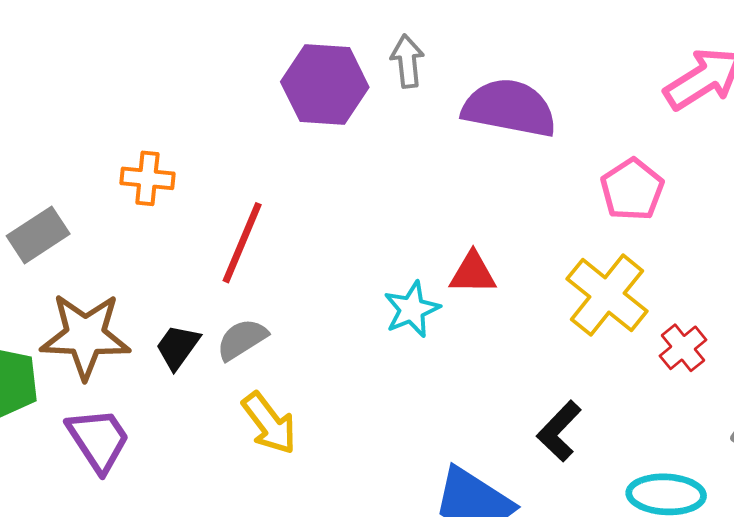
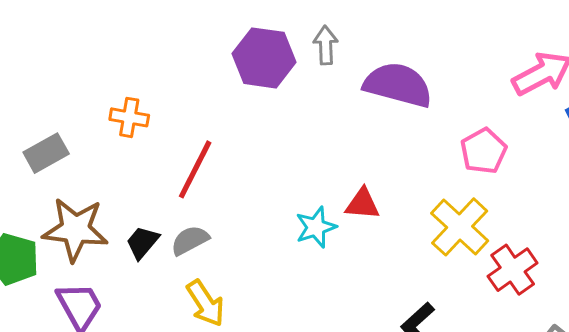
red cross: (683, 348) -> (513, 270), size x1.4

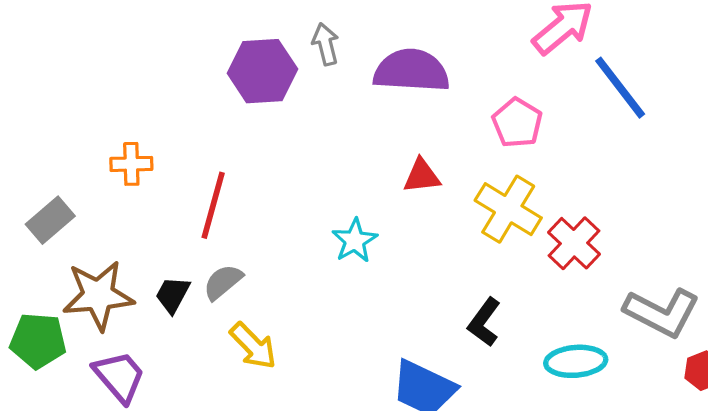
red triangle: (363, 204) -> (422, 176), moved

